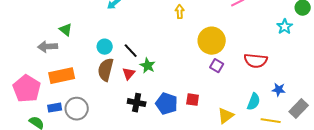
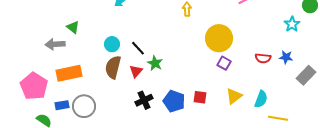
red semicircle: (256, 61) -> (263, 58), size x0.7
blue star: (279, 90) -> (286, 57), moved
black cross: (137, 103) -> (144, 100), turned -36
gray rectangle: (299, 109) -> (306, 75), moved
yellow triangle: (226, 116) -> (234, 96), moved

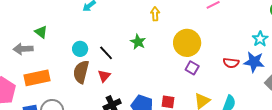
cyan star: (292, 24) -> (260, 39), moved
blue star: (286, 57) -> (254, 62), size x1.5
green star: (155, 63) -> (138, 42), moved

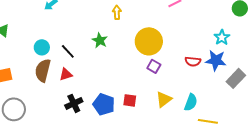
red triangle: (104, 76) -> (66, 74), turned 32

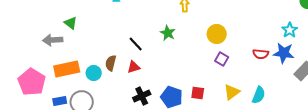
yellow circle: (149, 41) -> (217, 34), size x0.7
cyan circle: (42, 47) -> (94, 73), moved
brown semicircle: (43, 70) -> (111, 63), size x0.7

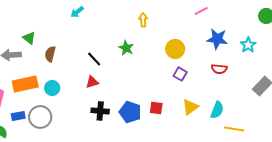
blue star: (284, 53) -> (217, 39), moved
brown semicircle: (111, 63) -> (50, 54), moved
black cross: (142, 96) -> (100, 111), turned 30

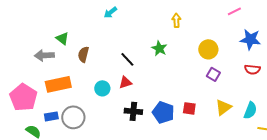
cyan circle: (52, 88) -> (102, 88), moved

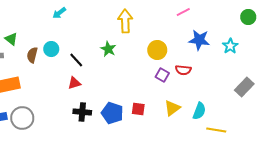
yellow arrow: (176, 20) -> (125, 21), size x1.6
red semicircle: (252, 69) -> (183, 70), moved
cyan circle: (102, 88) -> (51, 49), moved

